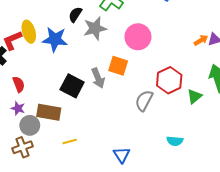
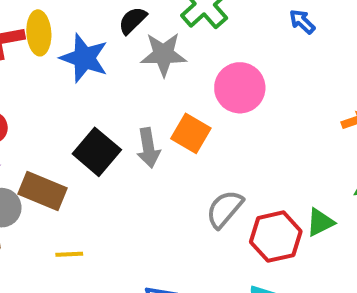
red hexagon: (169, 80) -> (276, 237), moved

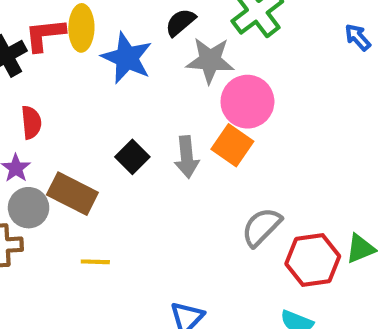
pink circle: (240, 88) -> (247, 102), moved
black square: (97, 152) -> (132, 157), size x0.7

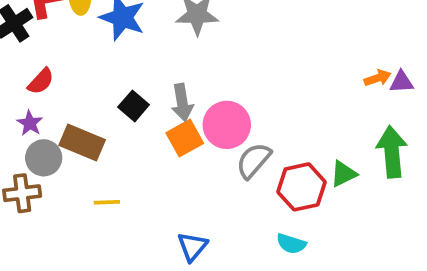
pink circle: (247, 102) -> (227, 125), moved
red semicircle: (31, 122) -> (41, 81), turned 52
orange square: (232, 145) -> (185, 138), moved, turned 30

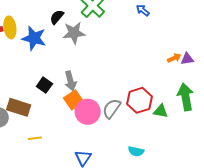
pink circle: (227, 125) -> (88, 112), moved
green triangle: (344, 174) -> (161, 111), turned 42
red hexagon: (302, 187) -> (140, 100), moved

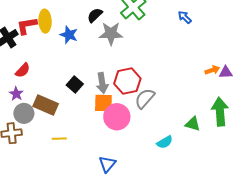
blue star: (34, 38) -> (69, 35), size x0.7
orange square: (74, 100) -> (103, 103), turned 30
red hexagon: (140, 100) -> (127, 81), moved
gray semicircle: (112, 109) -> (145, 98), moved
cyan semicircle: (136, 151) -> (165, 142), moved, turned -49

